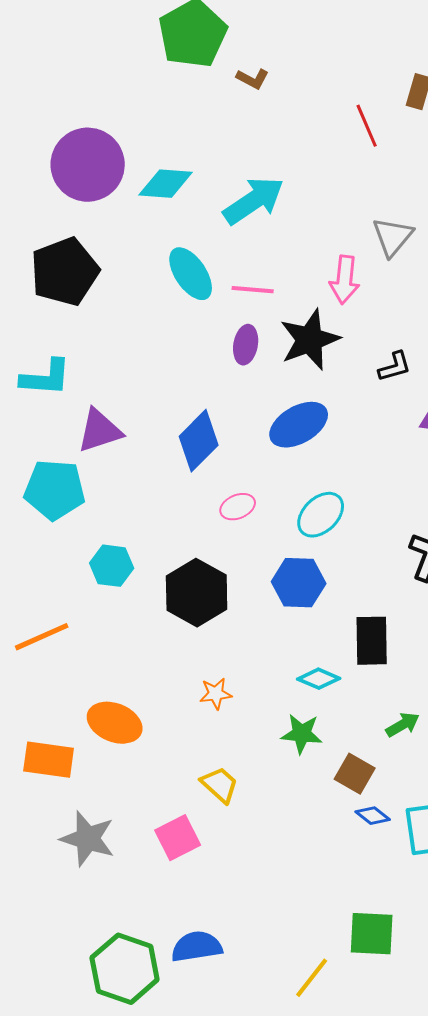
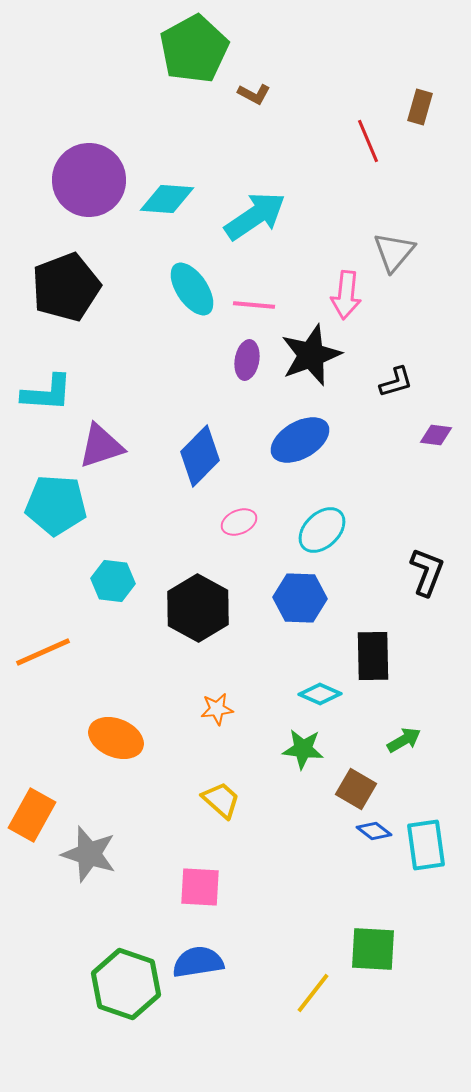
orange rectangle: (49, 760) -> (32, 815), moved, turned -69
pink square: (178, 838) -> (200, 887), moved, turned 30

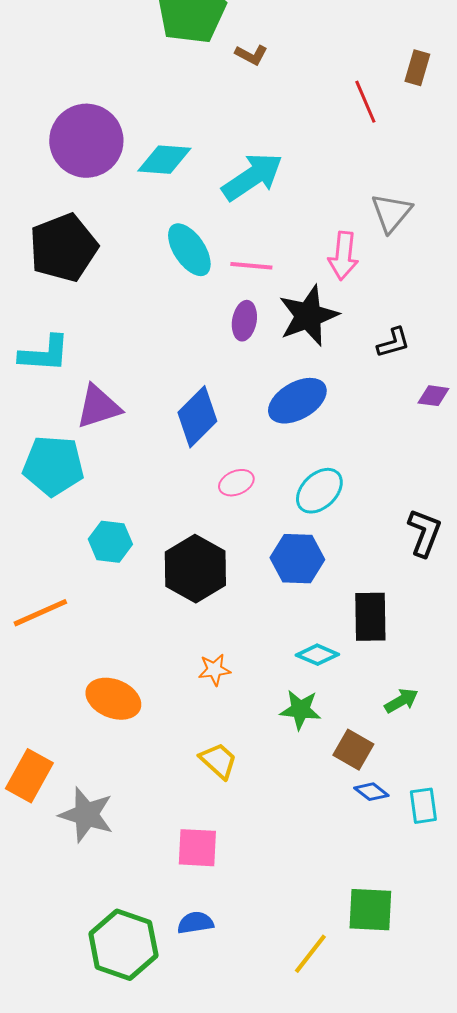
cyan rectangle: (426, 845) -> (423, 806), size x0.7
blue semicircle: (198, 962) -> (195, 923), size x0.7

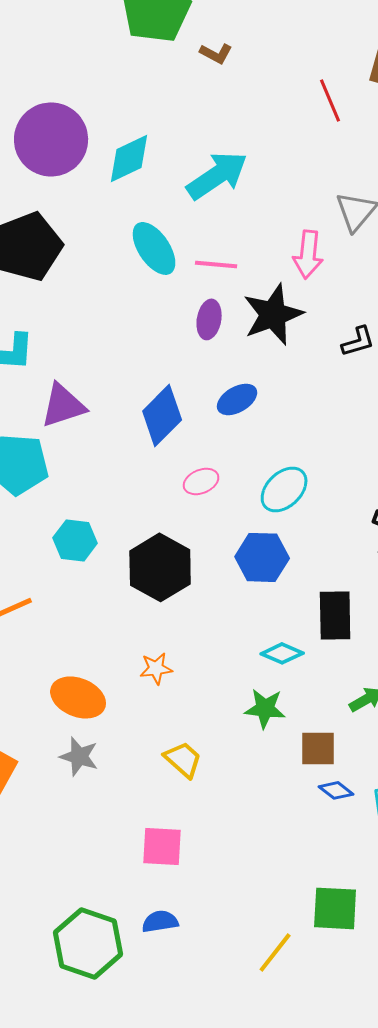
cyan diamond: (164, 160) -> (129, 158), turned -30
blue ellipse: (297, 401) -> (237, 399), moved, size x0.7
orange star: (214, 670) -> (156, 668), moved
brown square: (353, 750) -> (318, 748), turned -30
gray star: (86, 815) -> (79, 756), moved, size x0.7

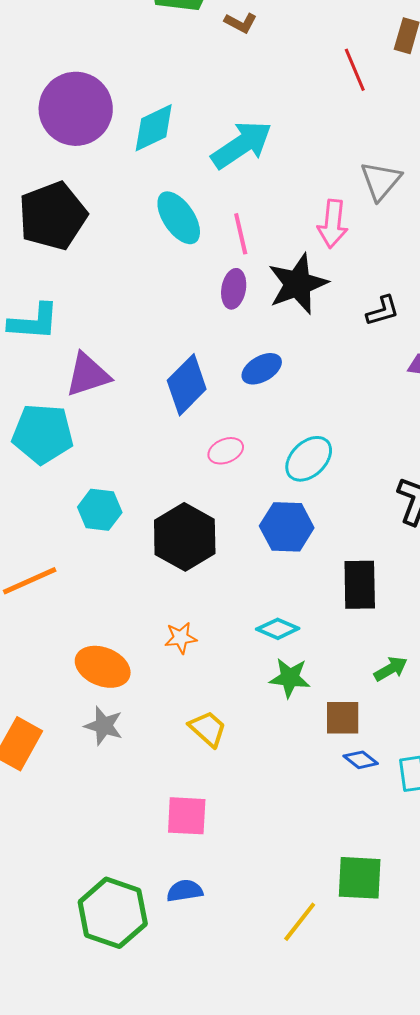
pink line: (216, 264) -> (241, 234), turned 72
cyan diamond: (282, 653) -> (278, 629), moved

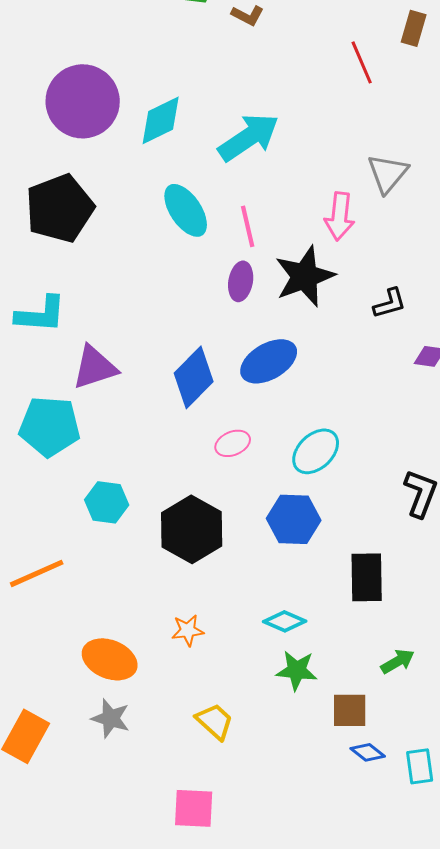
blue ellipse: (262, 369) -> (269, 361), size x1.4

